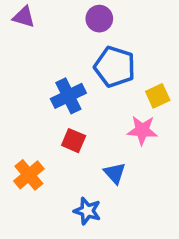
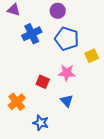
blue cross: (68, 96) -> (32, 34), moved
pink star: (142, 130) -> (67, 73), moved
blue star: (87, 211) -> (41, 123), moved

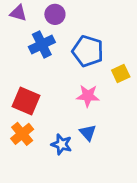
purple circle: (58, 11) -> (55, 14), moved
red square: (43, 82) -> (26, 101), moved, size x1.5
blue star: (41, 123) -> (62, 144), moved

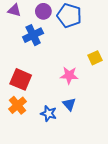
blue pentagon: (88, 51) -> (69, 15), moved

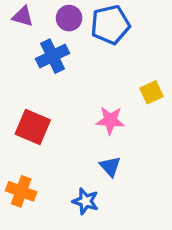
blue pentagon: (69, 15) -> (110, 25), turned -30
orange cross: (18, 105) -> (21, 191), moved, turned -30
blue star: (49, 114) -> (86, 201), moved

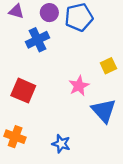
pink star: (110, 120) -> (79, 86), turned -30
blue triangle: (110, 167) -> (104, 111), moved, size x1.6

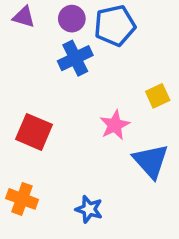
blue cross: (38, 40) -> (75, 58), moved

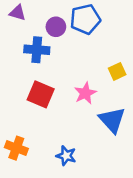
purple circle: (72, 19) -> (56, 27), moved
blue cross: (75, 58) -> (37, 50), moved, turned 30
red square: (34, 132) -> (41, 94), moved

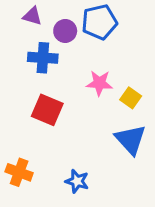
purple triangle: (18, 13) -> (32, 16), moved
yellow square: (117, 71) -> (131, 98), moved, turned -30
pink star: (85, 93) -> (99, 83), moved, turned 30

